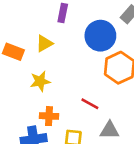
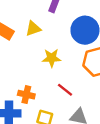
yellow star: (40, 81) -> (52, 58), moved

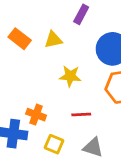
red line: (65, 90) -> (81, 115), turned -49

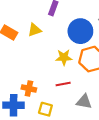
yellow star: (70, 76) -> (64, 57), moved
gray triangle: (93, 147) -> (84, 102), moved

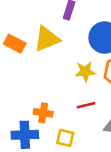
yellow triangle: (35, 30) -> (47, 39), size x1.5

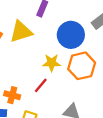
red line: (86, 105) -> (41, 85), moved, turned -42

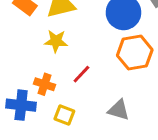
yellow star: (52, 63) -> (56, 41), moved

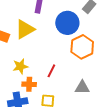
yellow star: (56, 41) -> (20, 66), moved

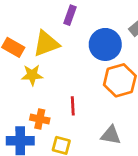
yellow star: (20, 66) -> (32, 75), moved
red line: (51, 71) -> (73, 106), turned -40

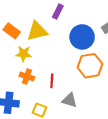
orange cross: (40, 119) -> (27, 76), moved
gray triangle: (111, 135) -> (70, 100), moved

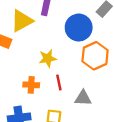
yellow triangle: (37, 31) -> (22, 21), moved
yellow star: (24, 54) -> (48, 58), moved

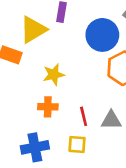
yellow star: (48, 58) -> (54, 75), moved
red line: (59, 83) -> (84, 116), moved

